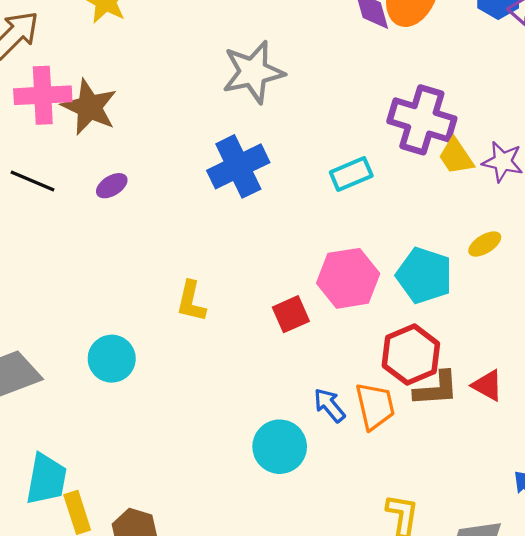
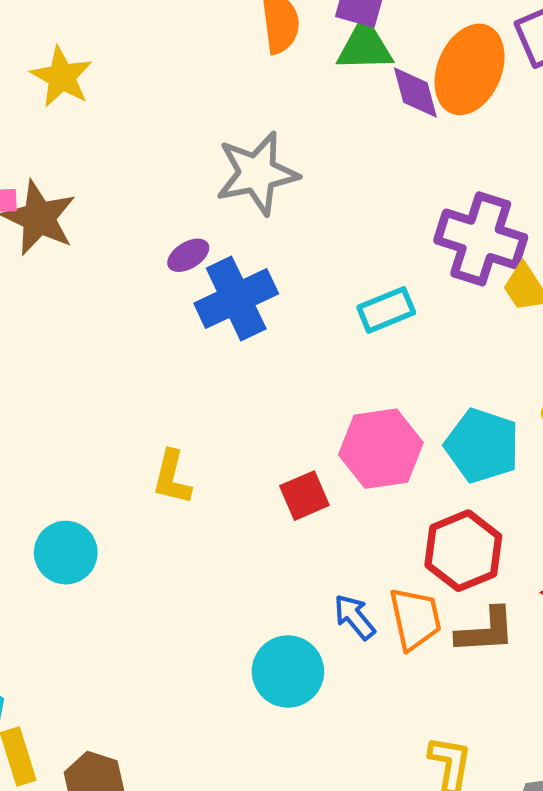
purple ellipse: (112, 186) -> (188, 255), moved
brown L-shape: (436, 389) -> (486, 631), moved

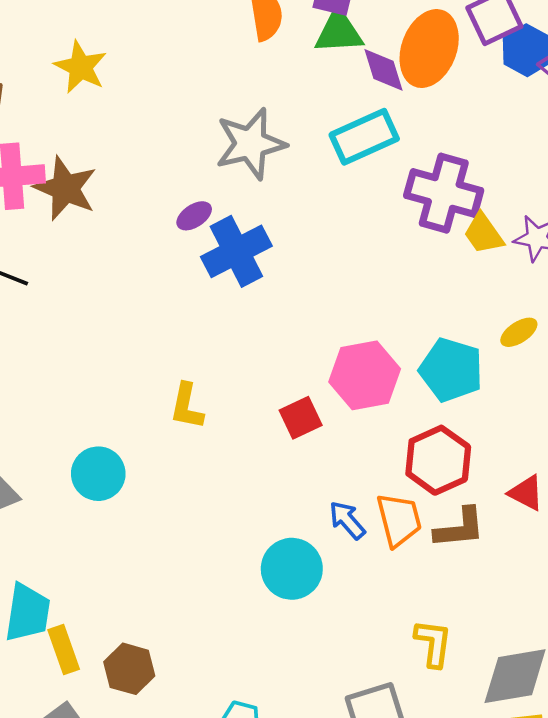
cyan rectangle: (386, 310) -> (364, 137), moved, size x1.4

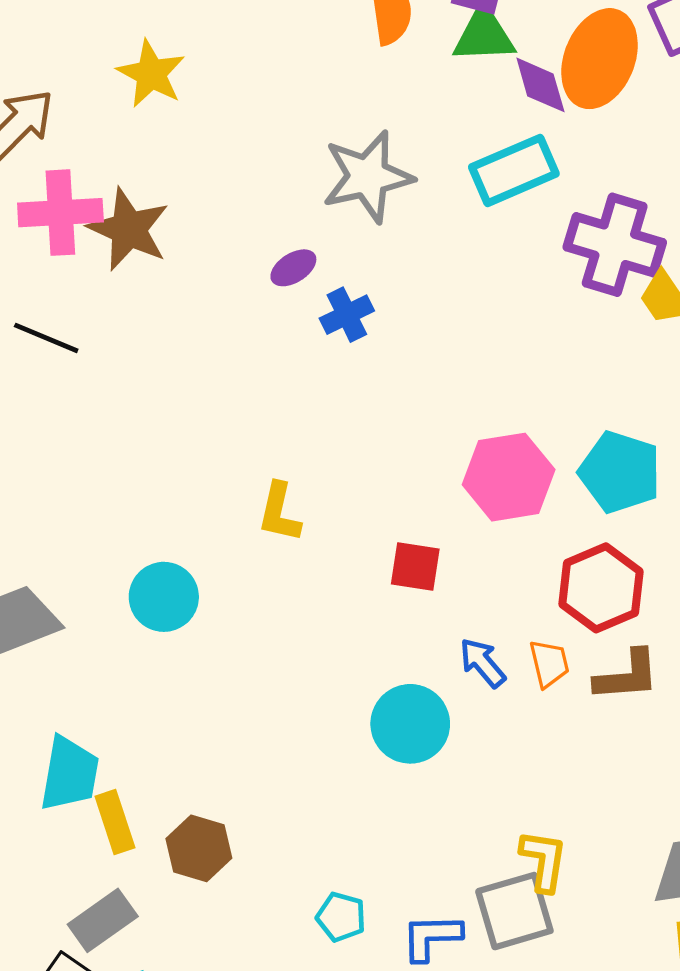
blue cross: (236, 251) -> (347, 315), size x0.6
red square: (301, 418) -> (415, 567), moved, turned 33
orange trapezoid: (399, 520) -> (549, 664), size x0.7
yellow L-shape: (433, 643) -> (544, 861), moved

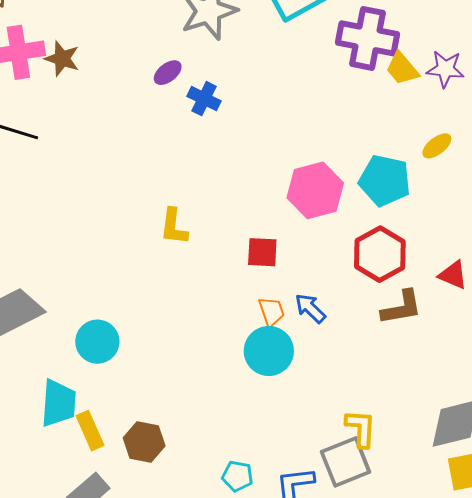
brown star: (129, 229) -> (62, 59), size x0.7
blue cross: (347, 315) -> (204, 99), turned -32
cyan circle: (164, 597) -> (97, 342), moved
orange trapezoid: (549, 664) -> (271, 312), moved

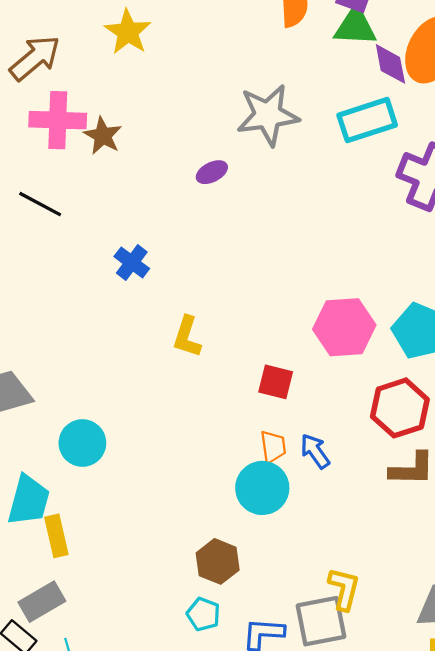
blue cross: (204, 99) -> (132, 263), moved
brown hexagon: (144, 442) -> (218, 561), moved

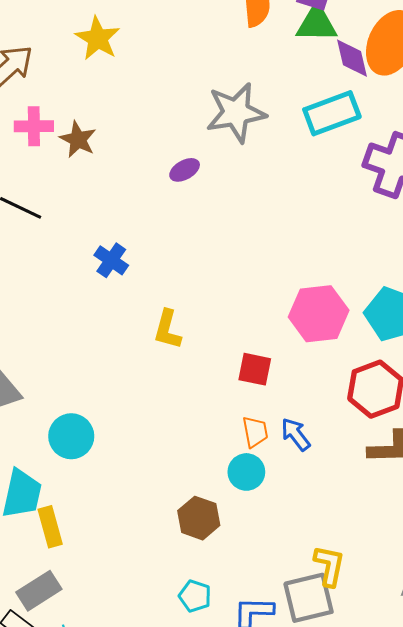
pink cross: (58, 120) -> (34, 126), size x0.7
cyan circle: (262, 488) -> (246, 472), size x0.7
brown hexagon: (218, 561) -> (199, 518), moved

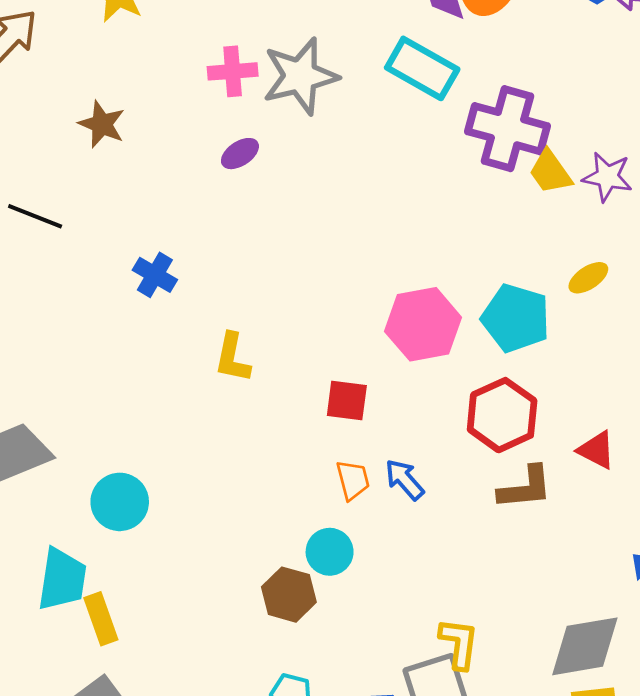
cyan rectangle: (332, 113) -> (422, 68), turned 54
pink cross: (34, 126) -> (233, 71), moved
cyan circle: (246, 472) -> (330, 552), moved

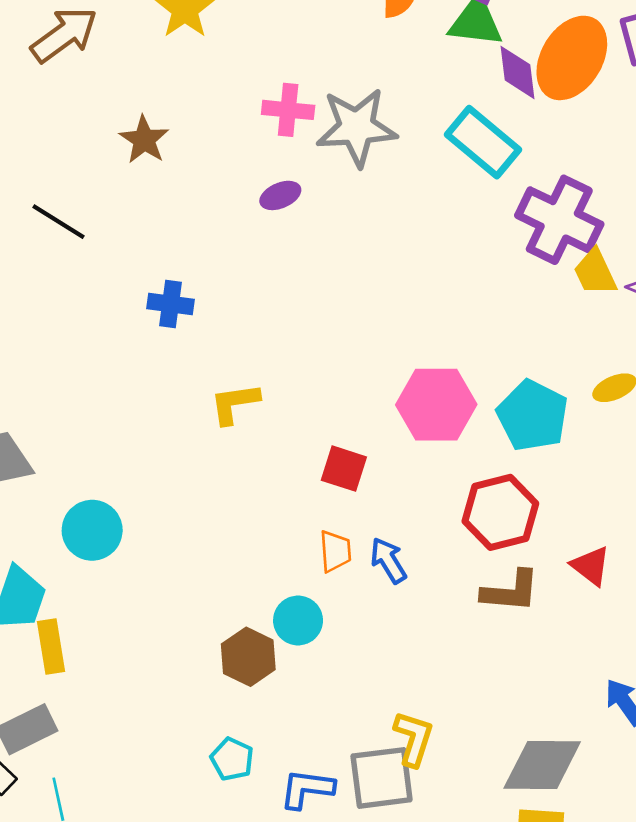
blue cross: (155, 275) -> (170, 304), turned -33
yellow L-shape: (232, 358) -> (235, 403), turned 60

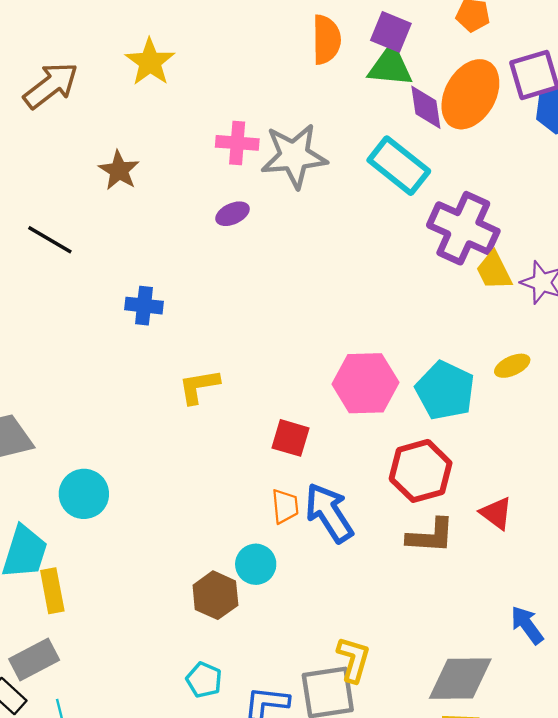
blue arrow: (388, 560) -> (329, 513), size x1.6

